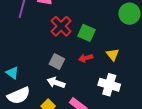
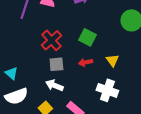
red cross: (61, 26) -> (51, 40), moved
gray square: (57, 61) -> (56, 64), turned -35

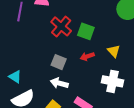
red cross: (51, 40) -> (61, 26), moved
gray square: (56, 64) -> (59, 62), turned 35

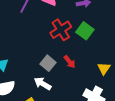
green square: (86, 31) -> (85, 31), moved
red arrow: (87, 56) -> (70, 62), moved, turned -128

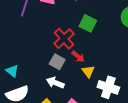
red cross: (61, 30) -> (64, 39), moved
yellow triangle: (104, 68) -> (88, 71), moved

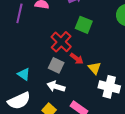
cyan triangle: (12, 71) -> (24, 74), moved
yellow triangle: (88, 71) -> (95, 68), moved

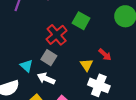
red arrow: (77, 59) -> (105, 55), moved
cyan triangle: (24, 74) -> (26, 66), moved

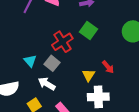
cyan triangle: (26, 66) -> (30, 61), moved
white cross: (99, 85) -> (98, 97), turned -30

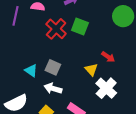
red cross: (62, 42) -> (56, 29), moved
white cross: (98, 97) -> (106, 88), turned -30

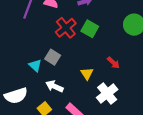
gray square: (53, 67) -> (53, 57), moved
yellow triangle: (91, 70) -> (87, 74), moved

